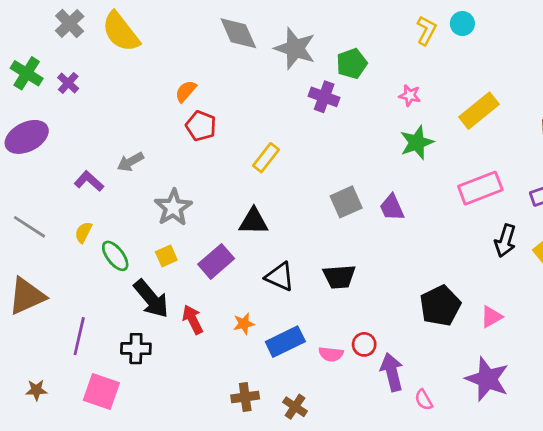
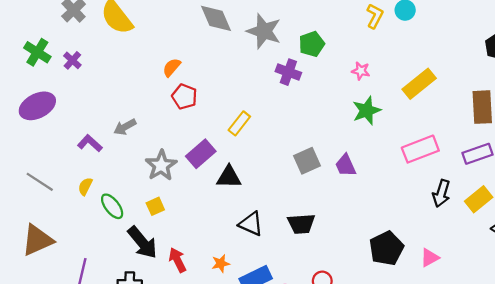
purple rectangle: (216, 261) -> (201, 154), moved

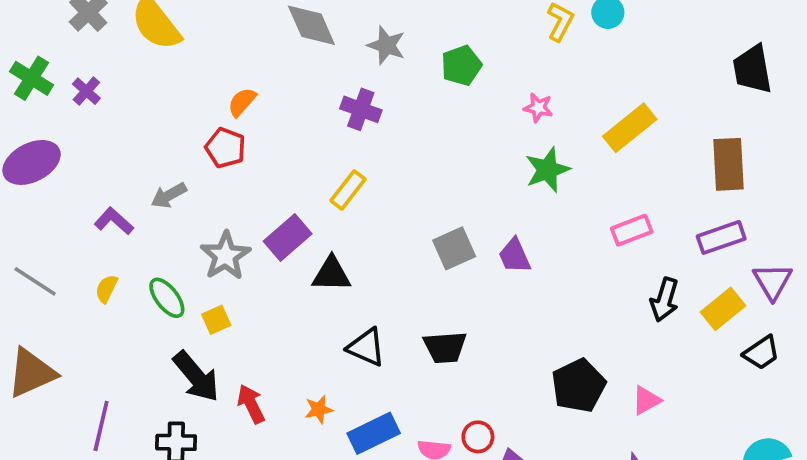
gray star: (264, 31) -> (386, 45), size x0.7
purple cross: (288, 72) -> (361, 109), moved
red pentagon: (184, 97) -> (225, 148), moved
pink rectangle: (420, 149) -> (632, 230), size x0.7
green ellipse: (112, 206) -> (167, 298), moved

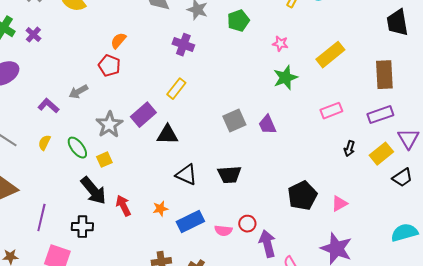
black arrow: (665, 300) -> (349, 149), size x0.7

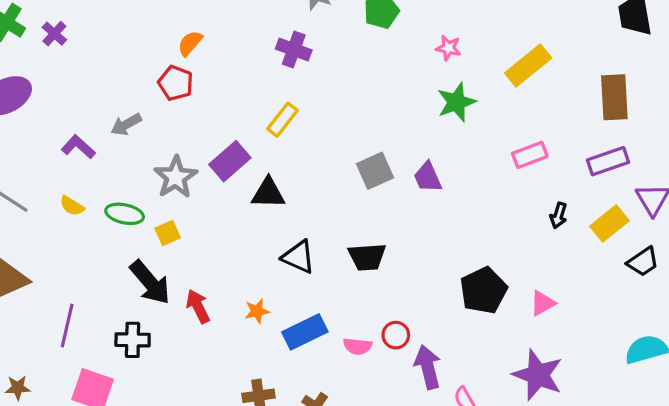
yellow semicircle: (44, 143) -> (72, 206), turned -84
green ellipse: (77, 148) -> (125, 214), turned -40

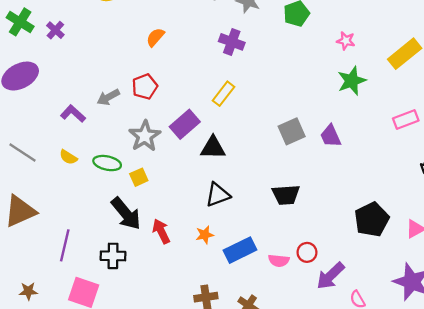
red pentagon: (176, 83) -> (145, 87), moved, turned 30
black triangle: (298, 257) -> (218, 195), moved, turned -44
purple arrow: (428, 367) -> (330, 276), turned -120

